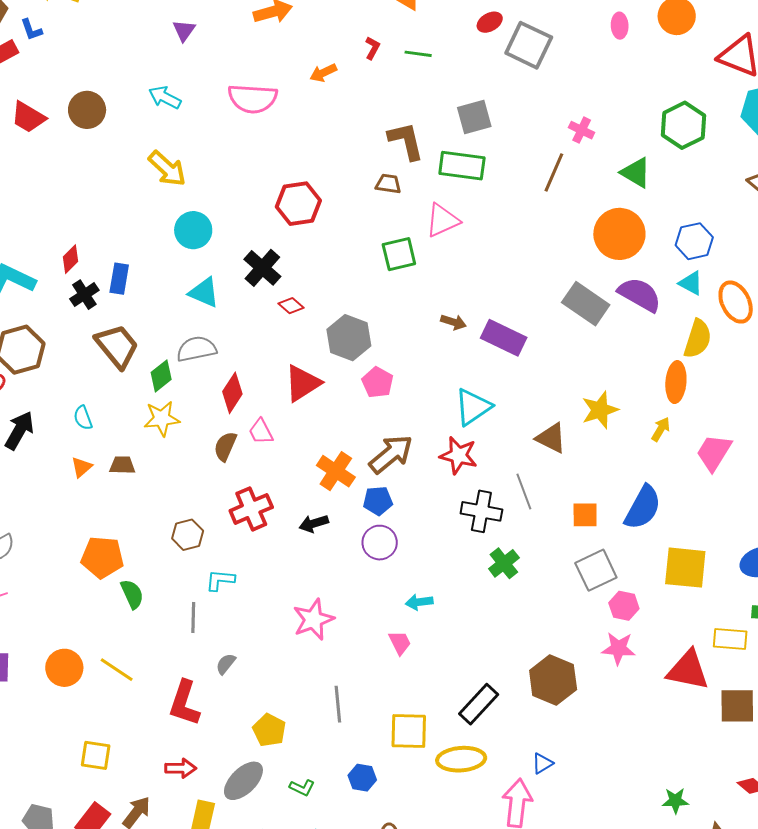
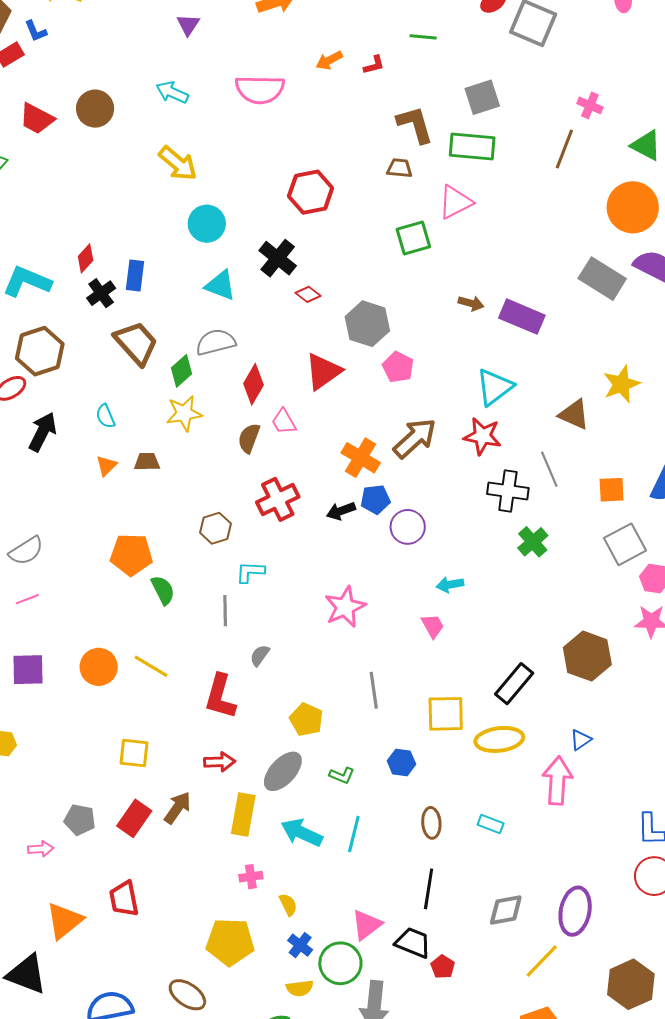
red L-shape: (372, 48) -> (374, 65), moved, turned 50
blue pentagon: (378, 501) -> (375, 499), moved

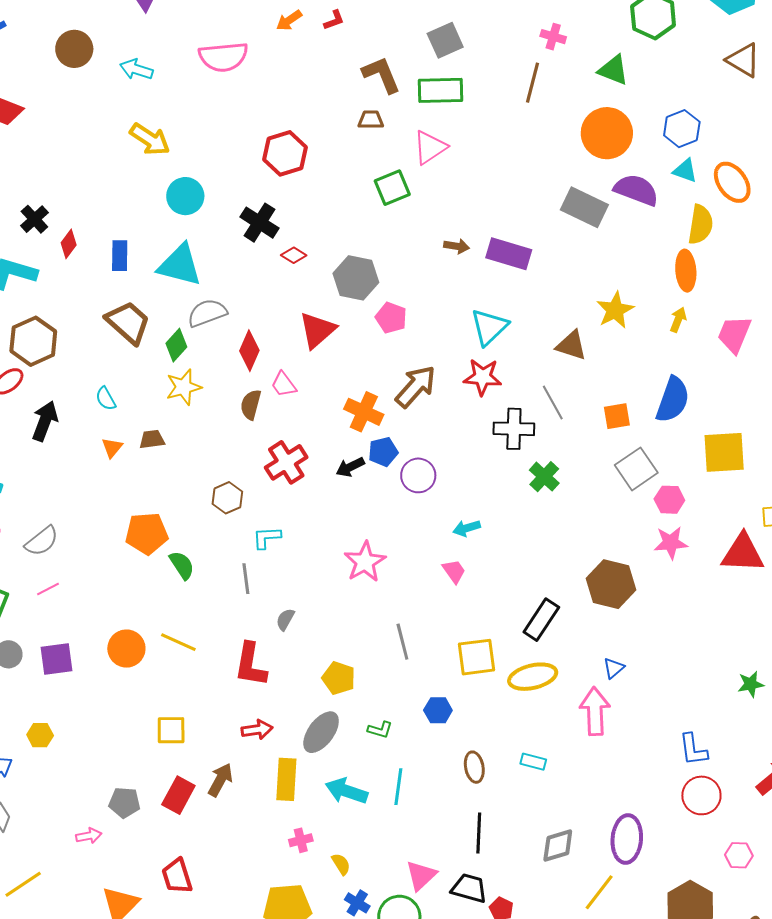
brown circle: (95, 109) -> (74, 49), moved
cyan triangle: (221, 285) -> (180, 265), moved, size x1.4
black cross: (101, 293) -> (34, 219), moved

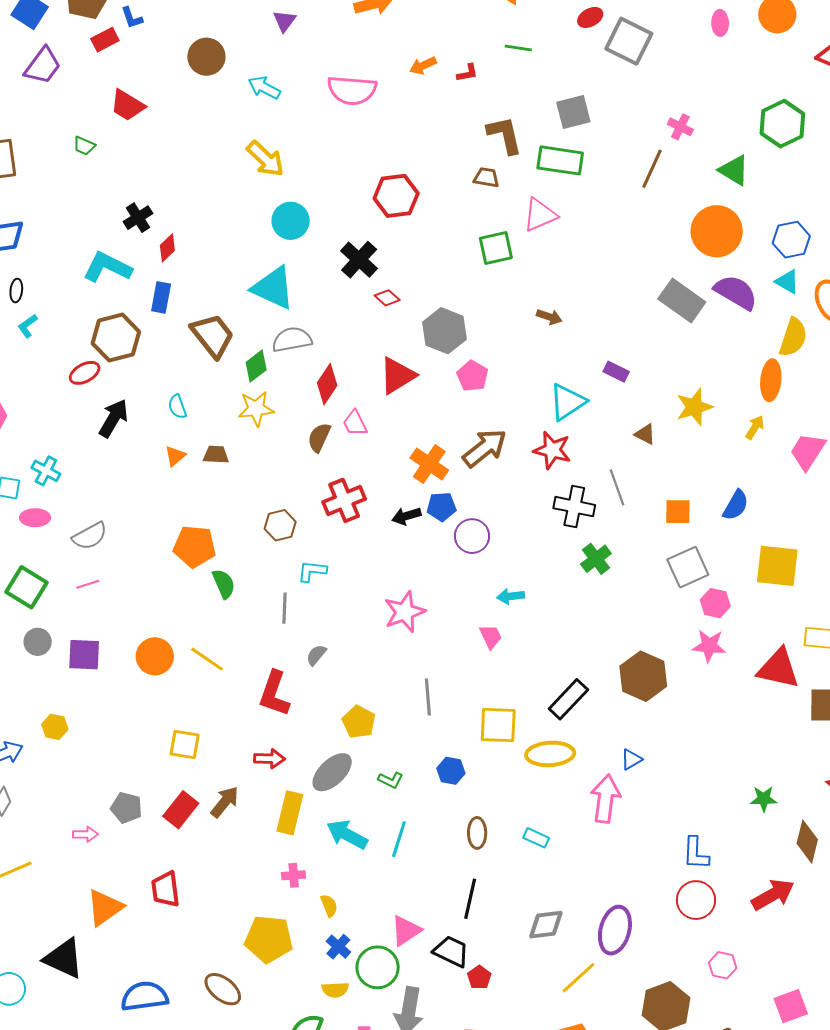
purple rectangle: (509, 254) -> (616, 372), moved, size x0.6
blue rectangle: (120, 256) -> (161, 297), moved
brown triangle: (571, 345) -> (645, 434), size x0.7
blue semicircle: (673, 400) -> (736, 505), size x0.7

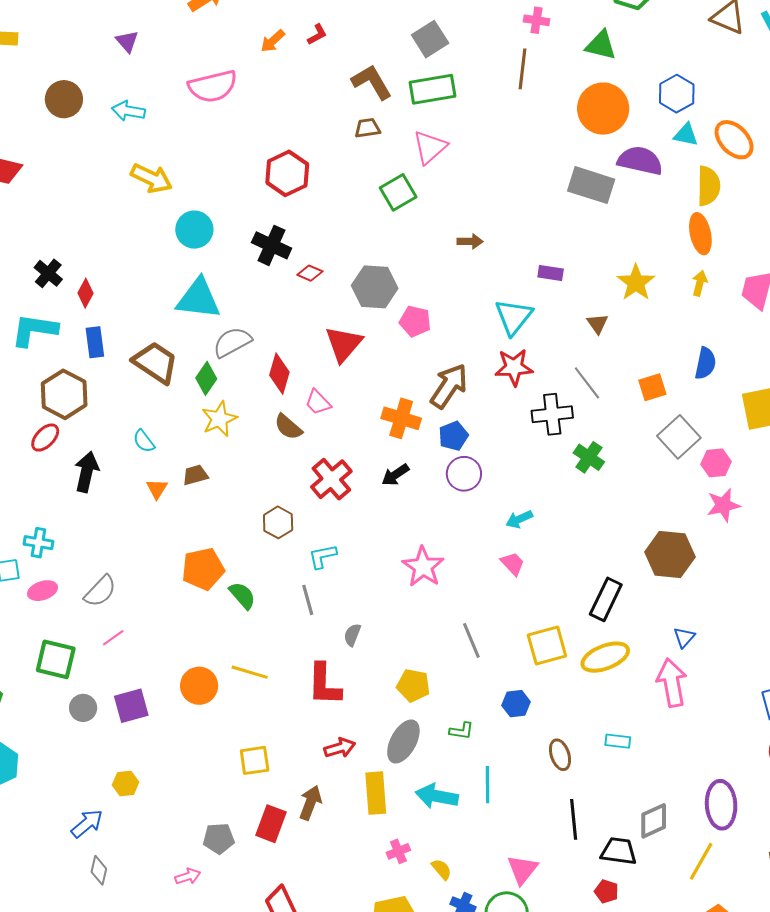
brown triangle: (645, 434) -> (597, 324), turned 45
brown semicircle: (319, 437) -> (288, 427), turned -56
blue pentagon: (441, 507) -> (453, 436), moved
black trapezoid: (451, 951) -> (619, 851), moved

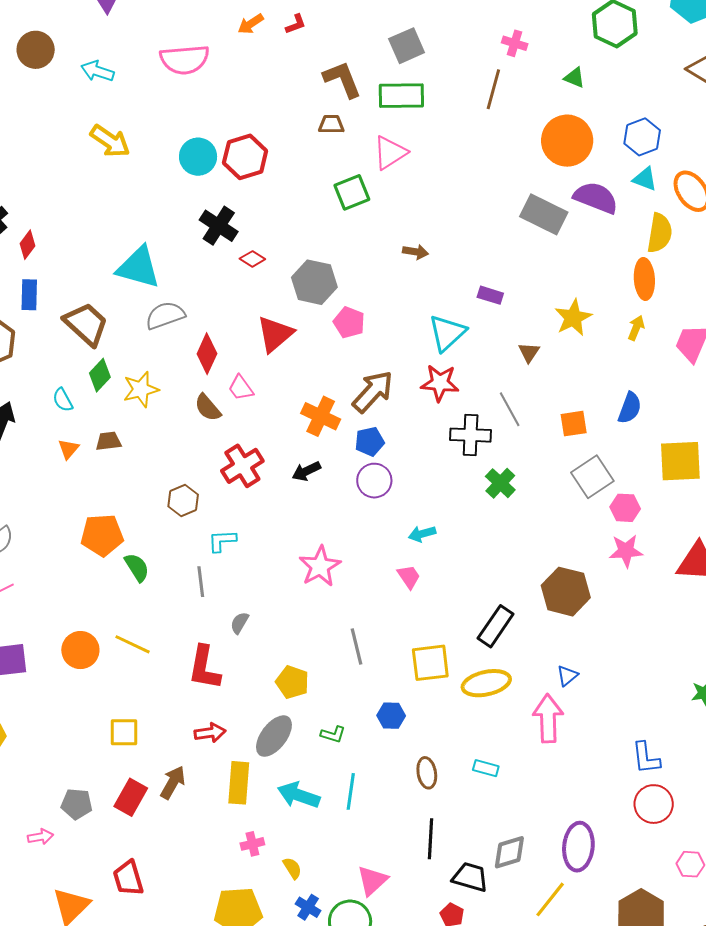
green triangle: (601, 45) -> (574, 78), size x0.7
cyan circle: (194, 230) -> (198, 157), moved
green diamond: (206, 378) -> (100, 375), moved

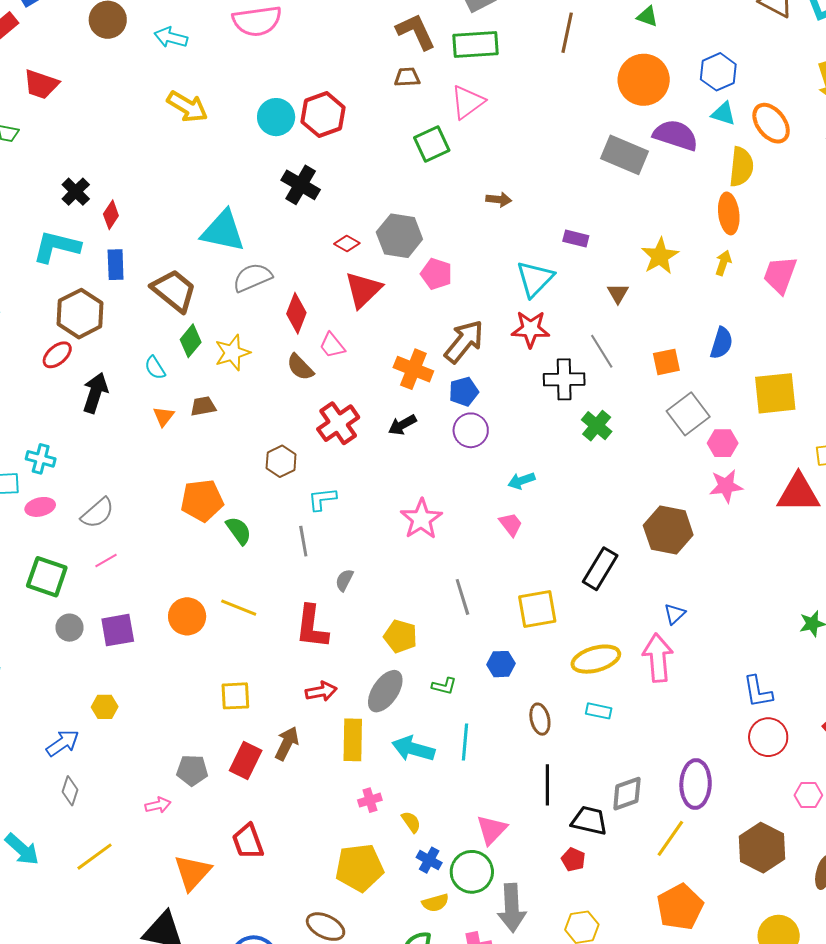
red diamond: (252, 259) -> (347, 244), moved
yellow ellipse: (486, 683) -> (596, 659), moved

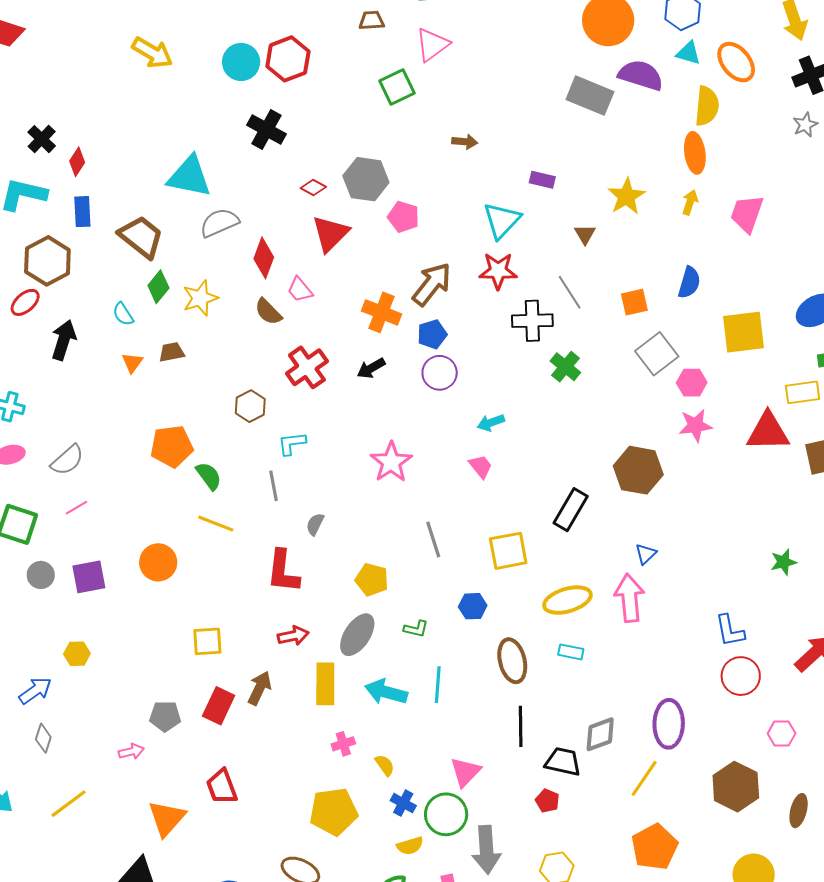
yellow line: (239, 608) -> (216, 524), moved
brown ellipse: (540, 719) -> (512, 661), size x1.4

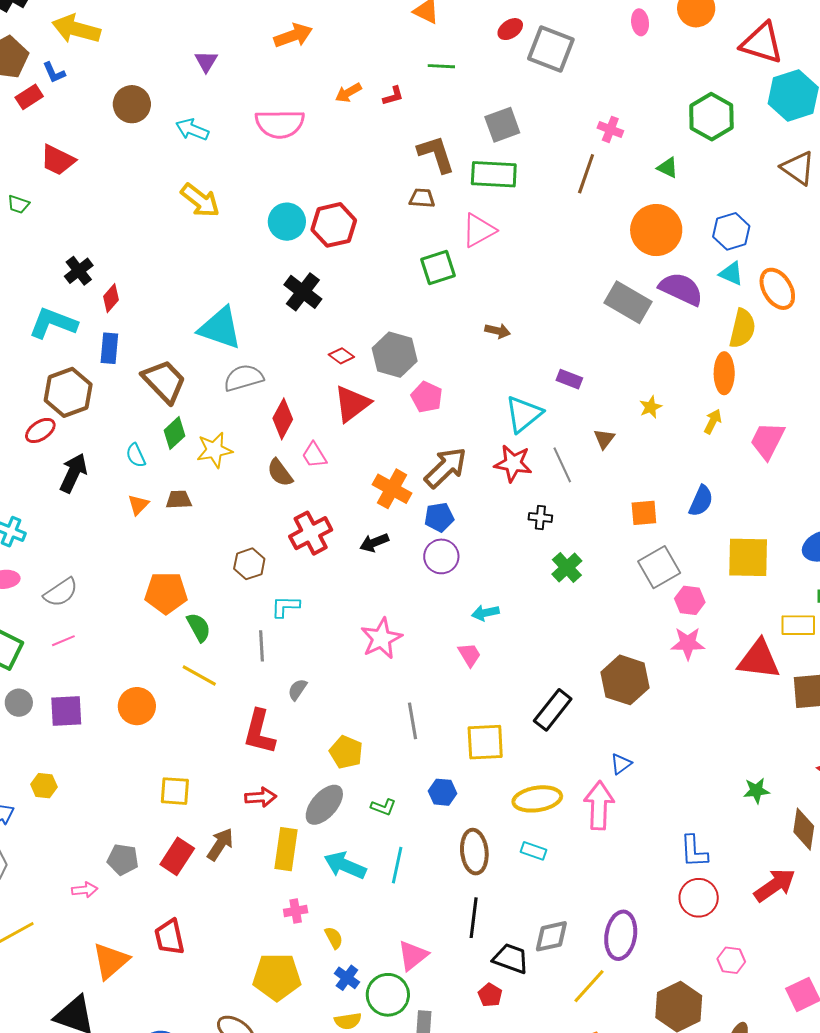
yellow star: (627, 196) -> (651, 407), size x0.6
gray line: (570, 292) -> (562, 465), moved
black cross: (532, 321) -> (540, 517), size x0.6

